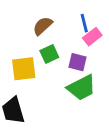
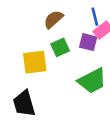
purple square: (78, 62) -> (88, 42), moved

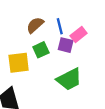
blue line: (95, 17) -> (60, 26), moved

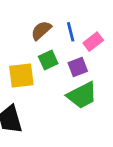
purple square: (66, 45) -> (78, 67), moved, turned -35

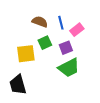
brown semicircle: (41, 30) -> (40, 22), turned 63

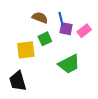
pink rectangle: (77, 30) -> (84, 31), moved
purple square: (66, 48) -> (66, 29), moved, turned 32

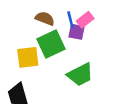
pink rectangle: (84, 31) -> (85, 20), moved
green square: (45, 39) -> (51, 44), size x1.6

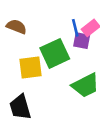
brown semicircle: (45, 18) -> (16, 27), moved

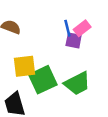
green square: (55, 53) -> (43, 80), moved

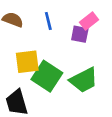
blue line: (67, 28) -> (48, 21), moved
green square: (43, 80) -> (47, 76), turned -32

